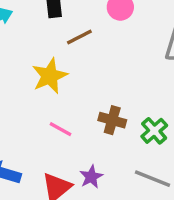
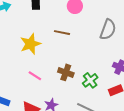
brown line: (79, 37) -> (62, 33), moved, turned 35

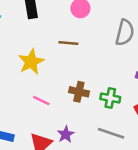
green cross: (90, 80) -> (110, 98), turned -35

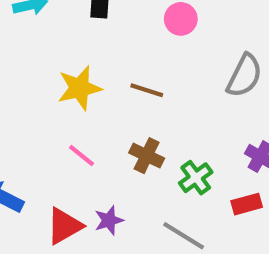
brown line: (68, 43) -> (147, 90), moved
green cross: (110, 98) -> (196, 178), turned 30

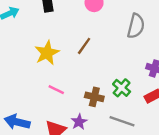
brown line: (147, 90) -> (84, 46), turned -60
brown cross: (147, 156) -> (94, 97), moved

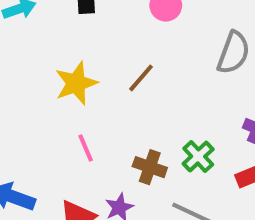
pink line: (56, 90) -> (86, 148), turned 35

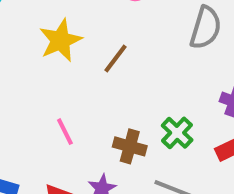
yellow star: (76, 83) -> (60, 40), moved

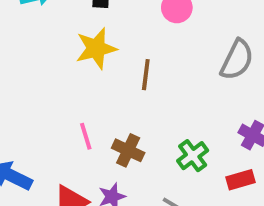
brown line: (115, 58) -> (146, 75), turned -40
brown cross: (130, 146) -> (128, 150), moved

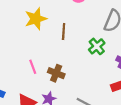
green cross: (193, 156) -> (97, 46), moved

